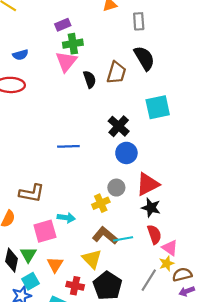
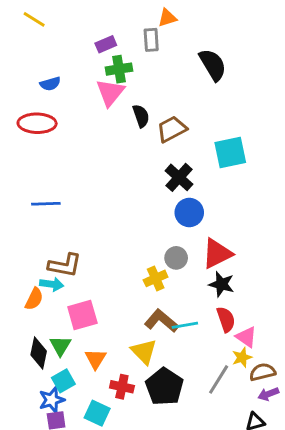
gray rectangle: (139, 21) -> (151, 40), moved
black semicircle: (144, 58) -> (213, 65), moved
brown trapezoid: (116, 73) -> (172, 129), moved, turned -135
blue line: (68, 146) -> (46, 204), moved
cyan arrow: (66, 218) -> (52, 284), moved

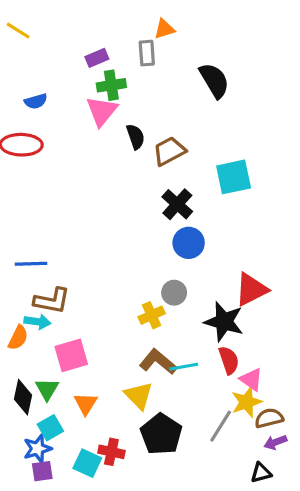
blue line: (46, 204) -> (31, 264), moved
red triangle: (217, 254) -> (251, 289), moved
black star: (221, 284) -> (224, 322), size x1.4
yellow star: (242, 357) -> (246, 402), size x1.4
red cross: (122, 387) -> (111, 452), moved

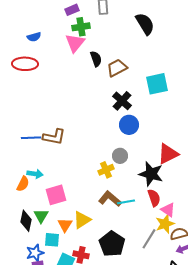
brown L-shape: (52, 301) -> (54, 137), moved
yellow triangle: (139, 396) -> (82, 220), moved, turned 42
cyan square: (50, 428) -> (52, 240), moved, turned 35

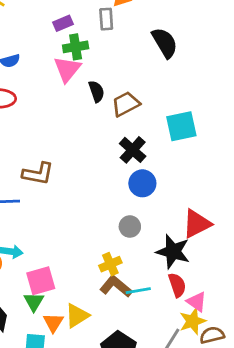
brown L-shape: (54, 137) -> (38, 174), moved
yellow cross: (106, 170) -> (110, 264), moved
green triangle: (41, 216) -> (34, 302), moved

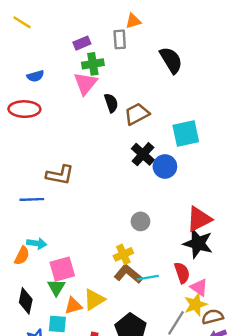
blue circle: (142, 183) -> (165, 166), moved
black star: (173, 252) -> (198, 243), moved
orange triangle: (53, 323) -> (73, 306), turned 42

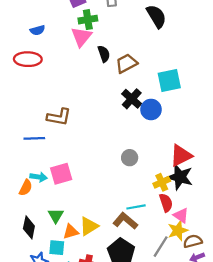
yellow cross: (123, 254) -> (162, 182), moved
pink square: (62, 269) -> (61, 174), moved
brown L-shape: (128, 274) -> (125, 221), moved

